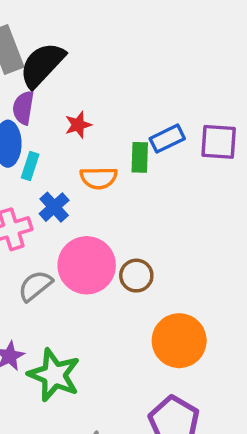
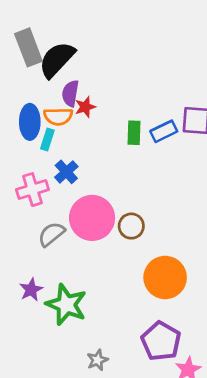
purple semicircle: (23, 108) -> (70, 93), moved
blue rectangle: (167, 139) -> (164, 131), moved
orange semicircle: (99, 178) -> (58, 116), moved

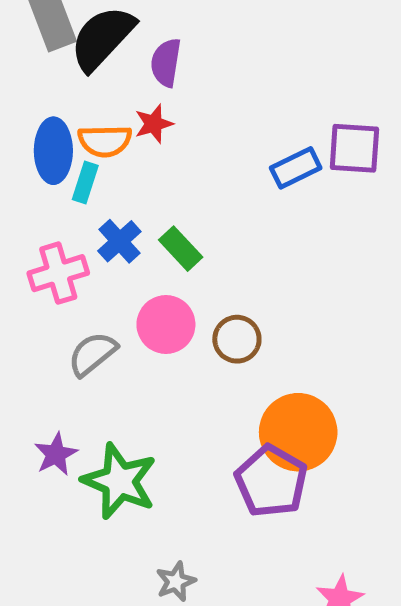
purple semicircle: (70, 93) -> (166, 63), moved
green rectangle: (134, 133) -> (181, 249), moved, turned -45
pink circle: (92, 218) -> (166, 324), size x0.7
purple pentagon: (161, 341) -> (271, 481), moved

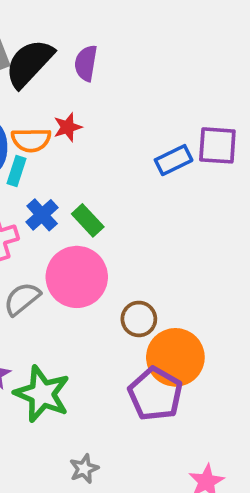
purple semicircle: (166, 63) -> (86, 63), moved
pink circle: (166, 324) -> (77, 277), size x1.4
brown circle: (237, 339) -> (139, 319), moved

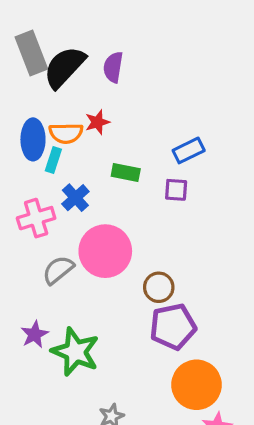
purple square: (217, 145) -> (176, 190), moved, size x0.7
green rectangle: (88, 220) -> (126, 172), moved, turned -36
orange circle: (175, 357) -> (197, 385), moved
purple pentagon: (155, 394) -> (173, 327), moved, turned 30

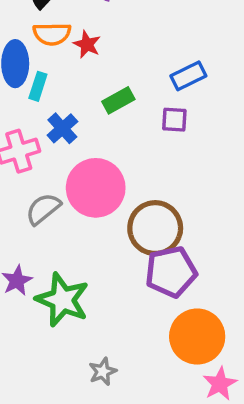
red star: (97, 122) -> (87, 44), turned -30
orange semicircle: (66, 133) -> (52, 34), moved
green rectangle: (126, 172) -> (118, 100), turned -40
brown circle: (159, 287) -> (155, 228), size x1.6

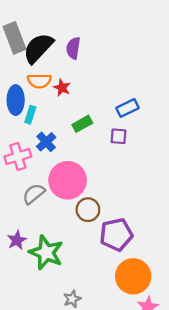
brown circle: (155, 228) -> (88, 210), moved, size x0.7

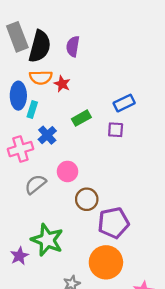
black semicircle: (38, 48) -> (40, 46), turned 152
pink circle: (68, 180) -> (67, 171), size x0.6
purple star: (17, 240) -> (19, 256), moved
orange circle: (133, 276) -> (106, 262), moved

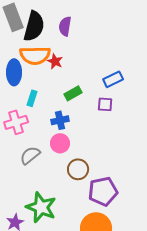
orange semicircle: (41, 77) -> (35, 55), size x1.4
cyan rectangle: (32, 109) -> (32, 98), moved
blue cross: (47, 135) -> (60, 120), moved, turned 30

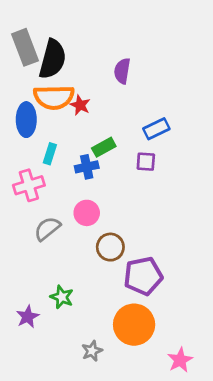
purple semicircle: (65, 26) -> (122, 71), moved
blue cross: (60, 120) -> (87, 167), moved
green star: (41, 207) -> (62, 297), size x0.6

